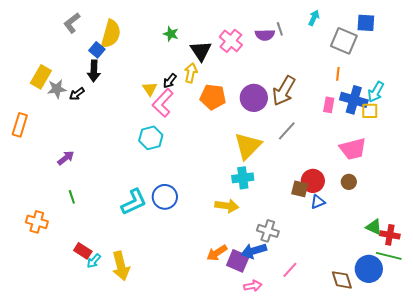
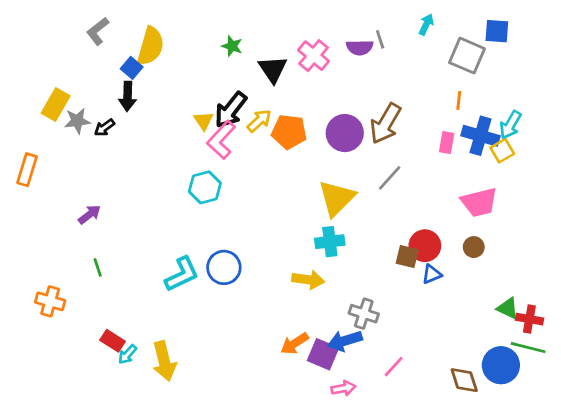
yellow arrow: (191, 73) -> (259, 121), moved, turned 36
black arrow: (170, 81) -> (231, 110), size x1.8
yellow square: (370, 111) -> (502, 151), turned -30

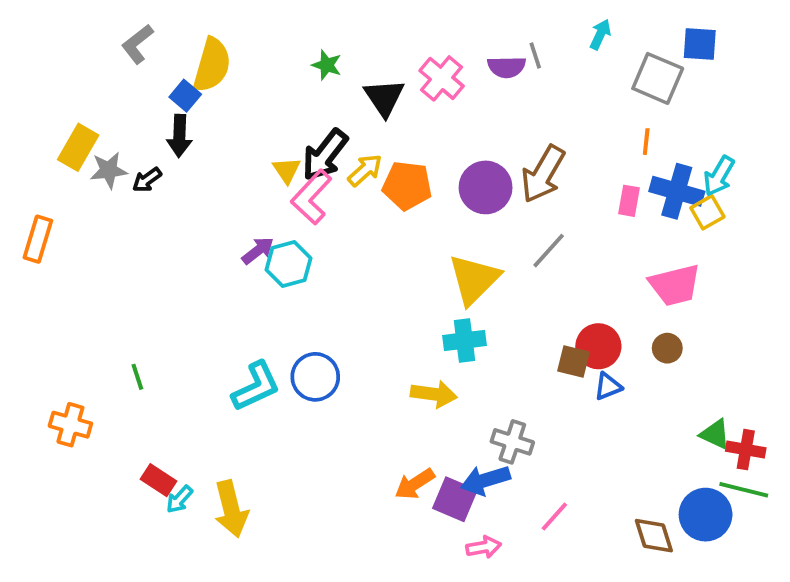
purple arrow: (89, 214) -> (258, 251), moved

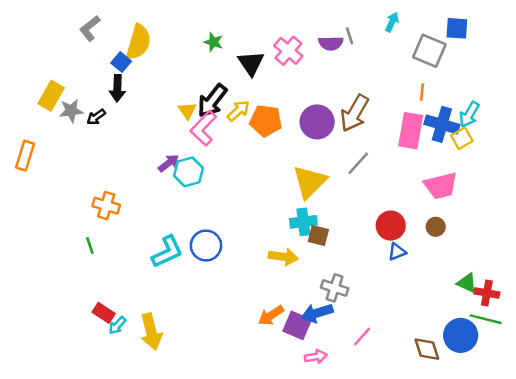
pink rectangle: (629, 201) -> (411, 131), size x1.8
brown square: (574, 362) -> (318, 236), moved
orange cross: (70, 425) -> (106, 206), moved

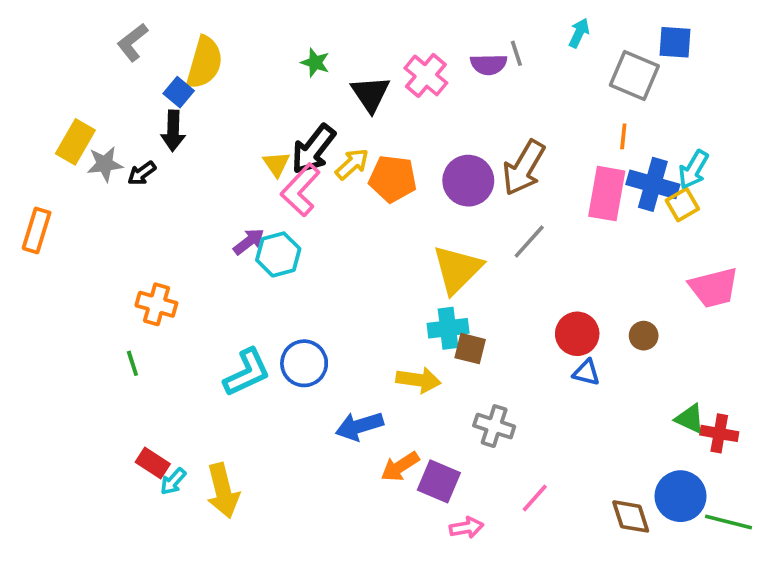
pink trapezoid: (441, 186) -> (714, 288), moved
blue triangle: (397, 252) -> (586, 373), turned 36
blue arrow: (317, 313) -> (359, 426), moved
green line: (486, 319) -> (728, 522), moved

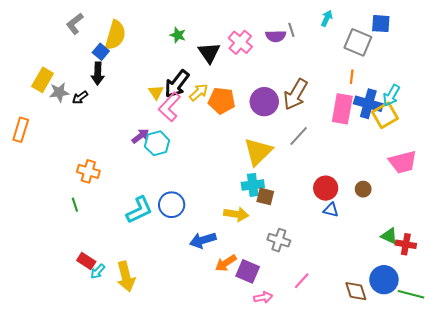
yellow square: (682, 205) -> (385, 115), size x1.4

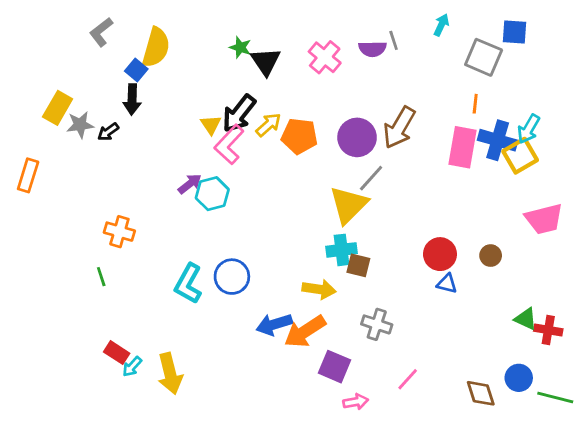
black triangle: (209, 53) -> (266, 61), moved
gray line: (299, 136) -> (371, 178), moved
cyan L-shape: (139, 210) -> (188, 284), turned 144
orange arrow: (226, 263) -> (305, 331), moved, size x1.4
blue circle: (384, 280) -> (519, 378), size x0.7

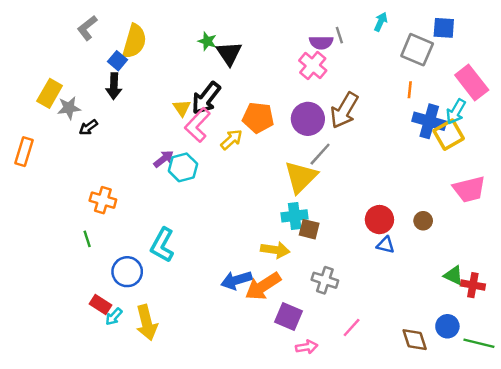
pink cross: (325, 57) -> (313, 65), moved
yellow arrow: (268, 125) -> (231, 139), moved
black arrow: (108, 132) -> (88, 127), moved
pink rectangle: (462, 147) -> (472, 82), moved, turned -48
blue circle: (232, 277) -> (127, 272), moved

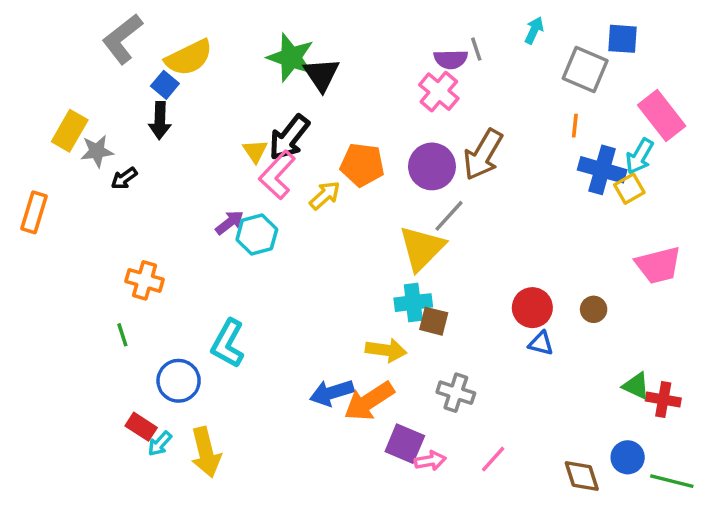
gray L-shape: (87, 28) -> (122, 39), size x1.4
yellow semicircle: (134, 41) -> (189, 58), turned 48
green star: (207, 41) -> (291, 58), size x1.8
yellow square: (449, 135) -> (629, 189), size x0.7
pink arrow: (307, 347) -> (430, 461), moved

